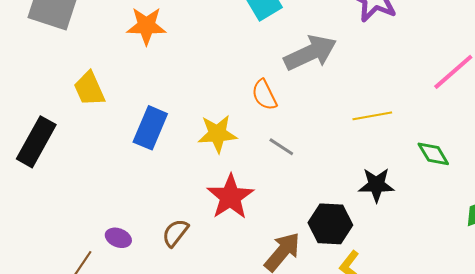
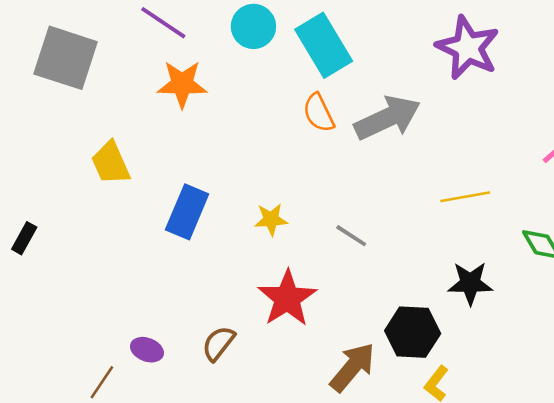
orange semicircle: (264, 95) -> (319, 113), moved
yellow star: (217, 134) -> (271, 219), size x0.7
black rectangle: (36, 142) -> (24, 238), moved, size x0.5

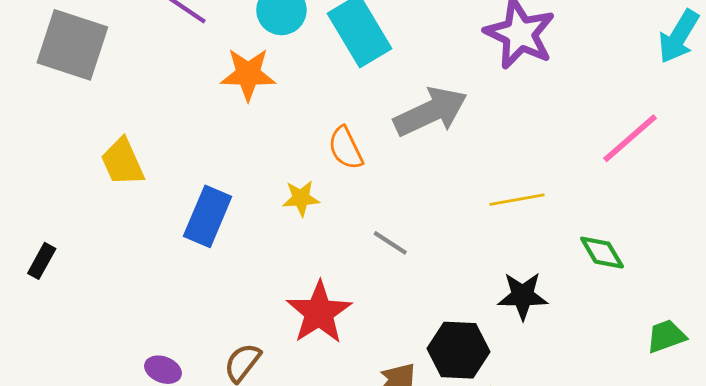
orange star: (182, 84) -> (248, 74), moved
orange semicircle: (319, 113) -> (346, 148), moved
yellow star: (271, 219) -> (301, 198), moved
black rectangle: (24, 238) -> (42, 261), moved

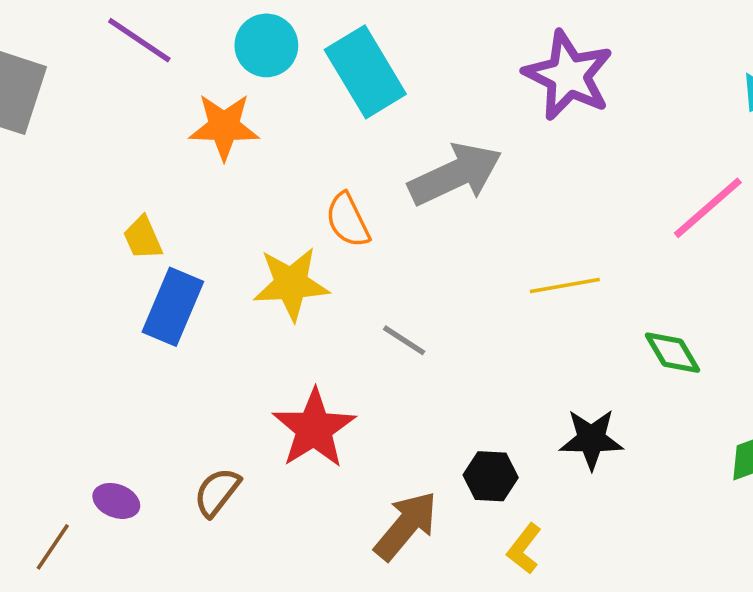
yellow trapezoid: (123, 162) -> (143, 238), moved, size x0.7
yellow star: (301, 198) -> (291, 284), size x1.6
black star: (523, 296) -> (591, 439), moved
black hexagon: (458, 350) -> (491, 476), size x0.7

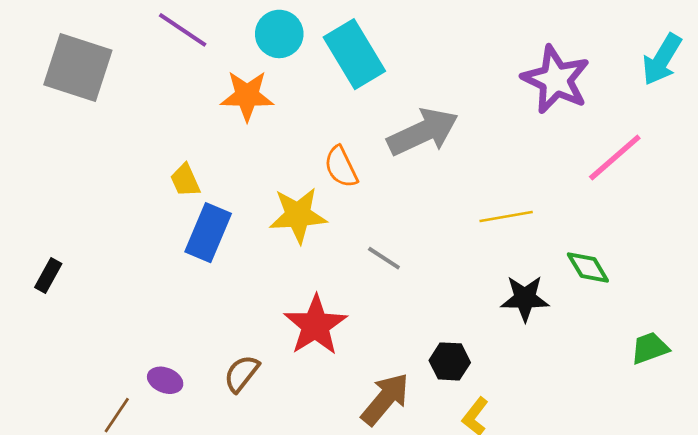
purple star: (568, 75) -> (556, 80), moved
black star: (591, 439) -> (525, 298), moved

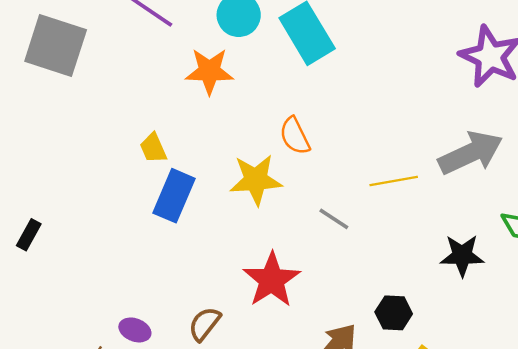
gray arrow: (423, 132) -> (471, 153), moved
yellow line: (506, 217) -> (394, 181), moved

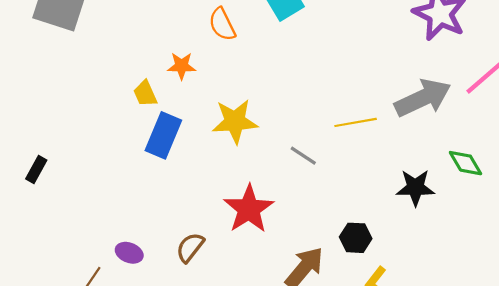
orange star: (209, 71) -> (182, 66), moved, size x0.7
orange semicircle: (295, 136) -> (222, 24), moved

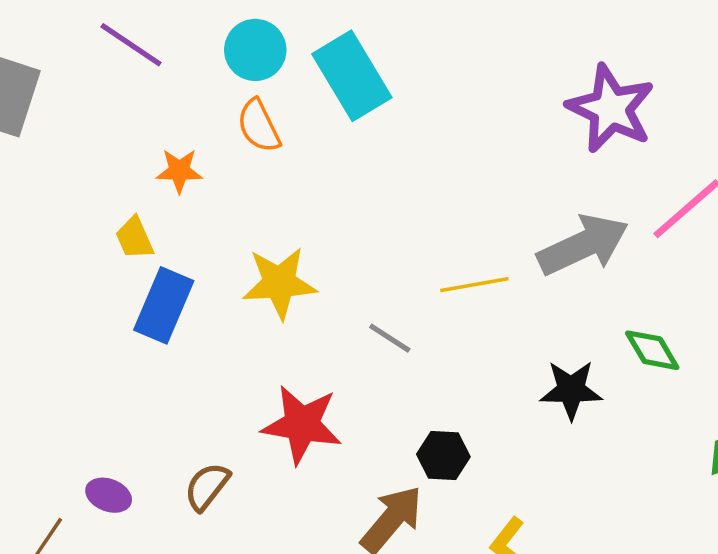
orange star: (182, 66) -> (179, 171), moved
red star: (249, 209) -> (302, 424), turned -30
black hexagon: (356, 238) -> (443, 455), moved

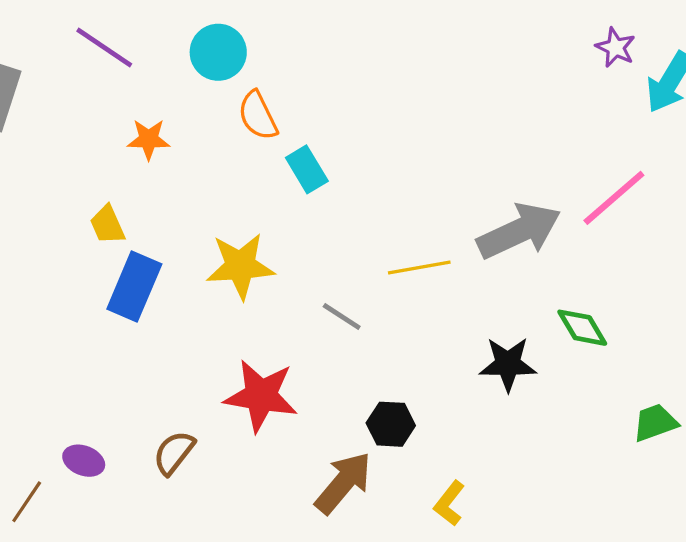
cyan rectangle: (352, 76) -> (307, 169), moved, size x0.6
purple star: (611, 109) -> (616, 47), moved, size x0.5
orange semicircle: (259, 126) -> (258, 116), moved
orange star: (179, 171) -> (149, 139), moved

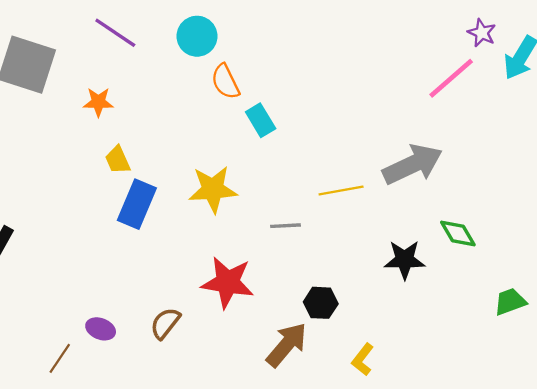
orange star: (149, 139) -> (98, 102), moved
pink line: (614, 198) -> (451, 78), moved
gray line: (342, 317) -> (285, 226), turned -36

